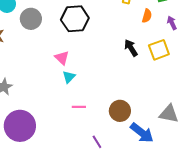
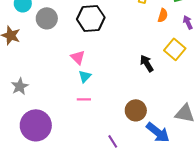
black arrow: (131, 48) -> (147, 63), moved
yellow square: (159, 50) -> (175, 49), turned -30
pink line: (79, 107) -> (84, 99), moved

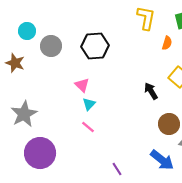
gray star: (20, 86) -> (24, 114), size x1.5
pink line: (84, 99) -> (88, 127), turned 40
brown circle: (136, 110) -> (169, 124), moved

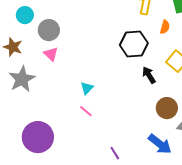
black hexagon: (95, 46) -> (134, 44), moved
pink triangle: (82, 85) -> (51, 54), moved
gray star: (24, 114) -> (22, 79), moved

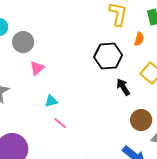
pink triangle: (51, 54) -> (37, 68), moved, turned 35
cyan triangle: (87, 88) -> (51, 101), moved, turned 32

